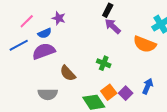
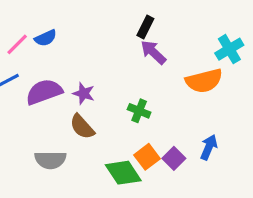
purple star: (59, 18) -> (84, 93), moved
blue semicircle: (45, 33) -> (46, 38), moved
orange semicircle: (145, 44) -> (204, 81), turned -35

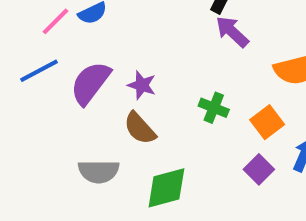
purple semicircle: (44, 92) -> (90, 83), turned -33
orange square: (147, 157) -> (267, 122), moved
green diamond: (123, 173) -> (166, 188), moved, turned -72

